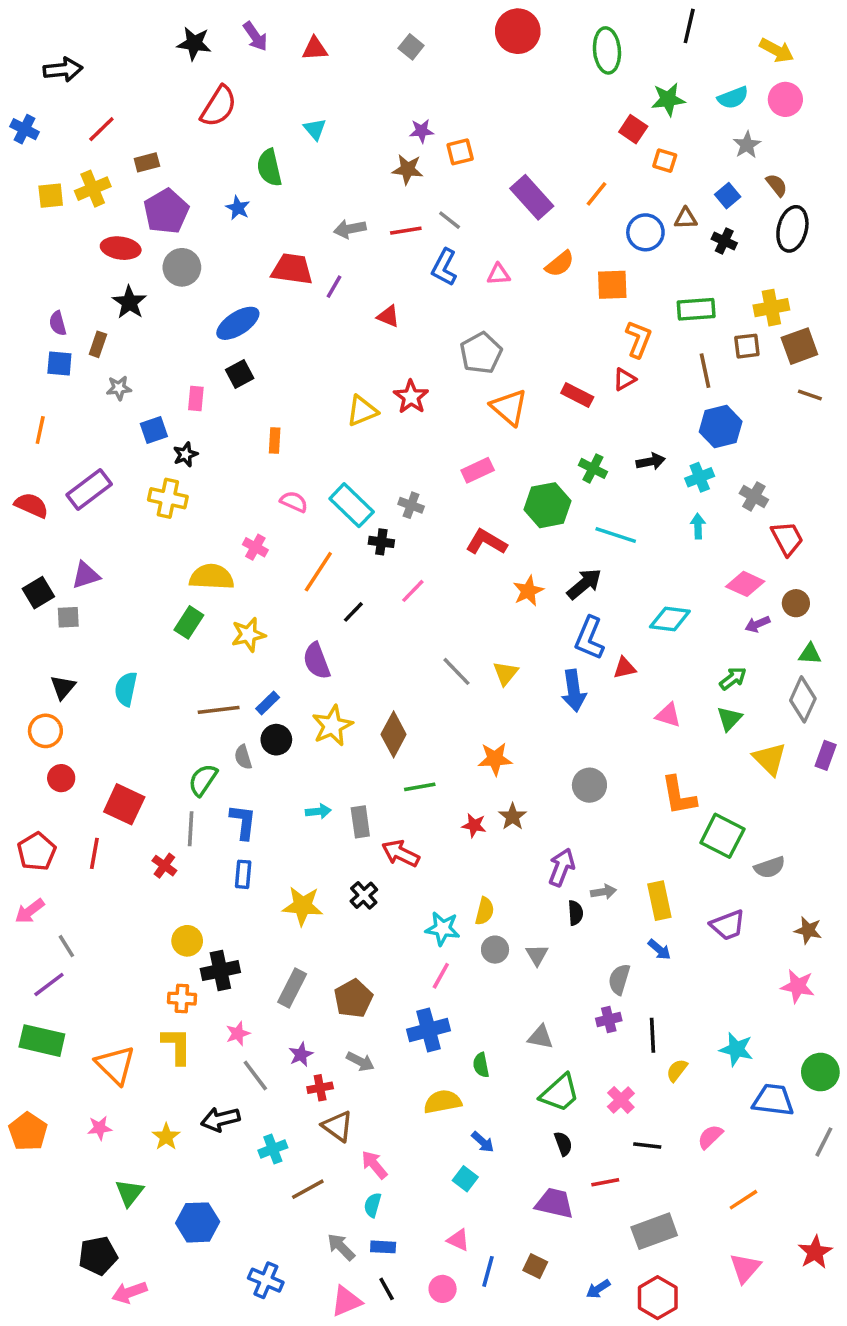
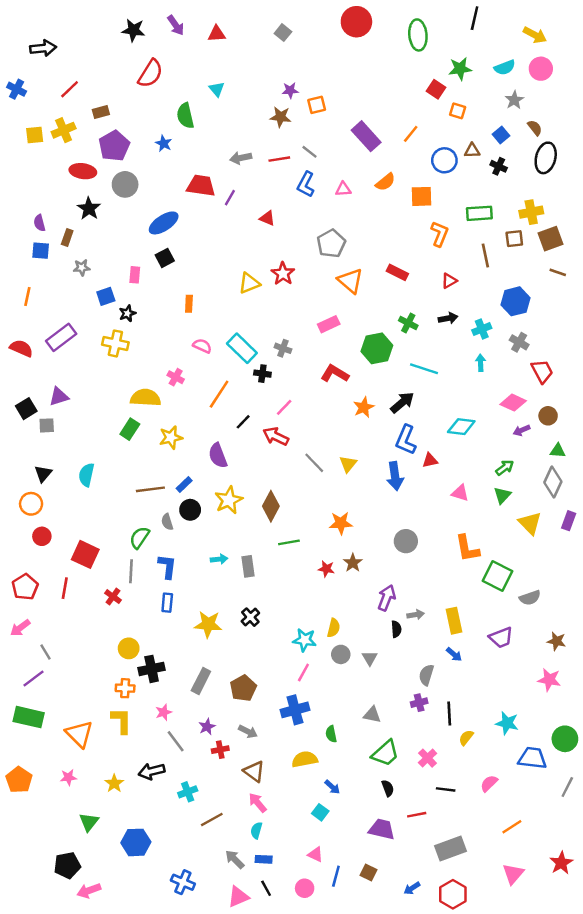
red triangle: (624, 379) -> (449, 281), moved
blue hexagon: (721, 427) -> (516, 301), moved
red arrow: (401, 853) -> (276, 436), moved
brown triangle: (338, 1126) -> (254, 771), moved

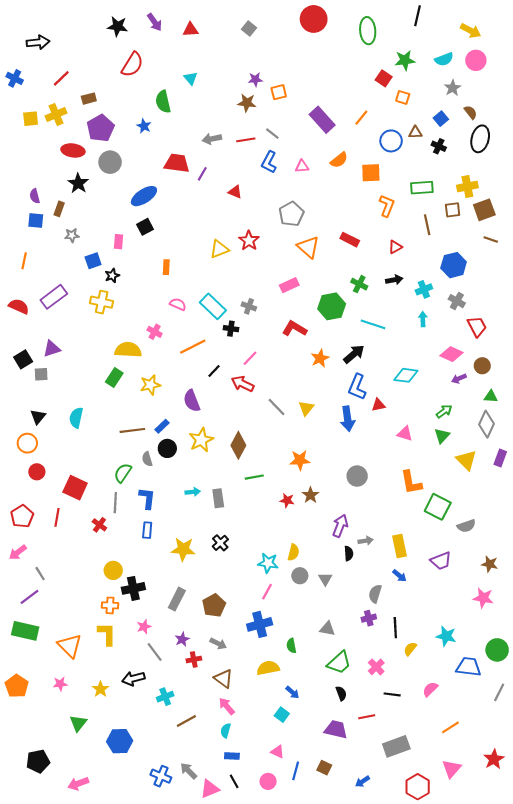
orange line: (219, 394) -> (193, 347), turned 30
gray arrow: (235, 859) -> (189, 771), moved
black pentagon: (67, 865) -> (38, 761), moved
red hexagon: (453, 894) -> (418, 787), moved

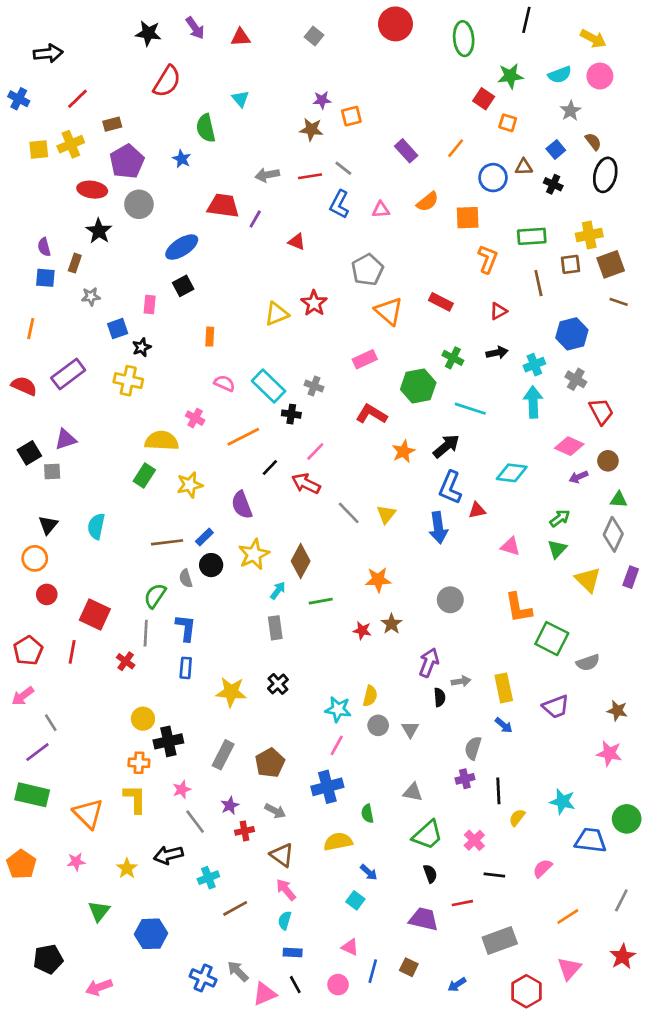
purple rectangle: (322, 120) -> (406, 151), size x0.7
cyan arrow: (423, 319) -> (533, 402), size x1.6
cyan arrow: (193, 492) -> (278, 590), moved, turned -48
gray line: (499, 692) -> (621, 900), moved

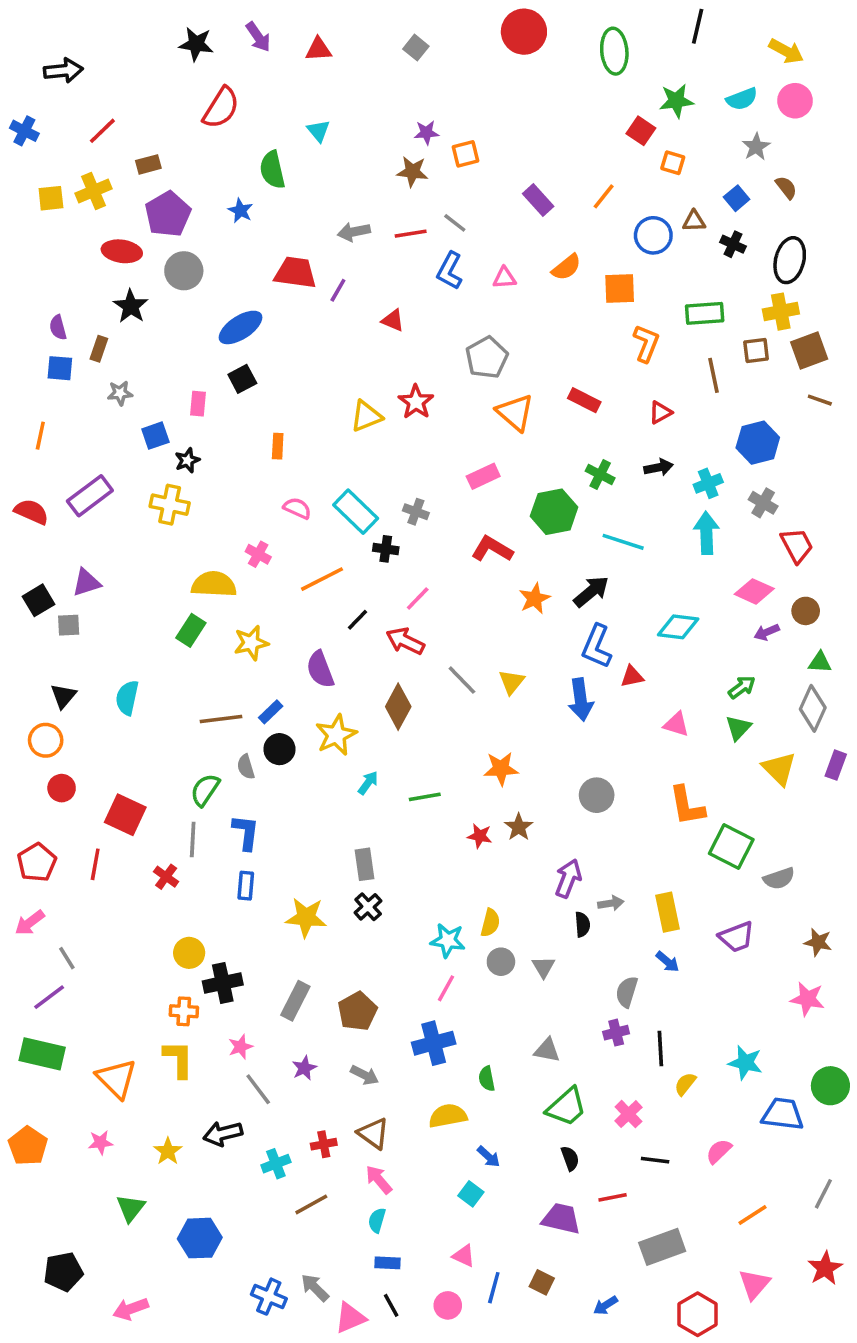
black ellipse: (605, 175) -> (790, 260), moved
brown diamond: (301, 561) -> (398, 707), moved
gray rectangle: (275, 628) -> (365, 864), moved
red cross: (245, 831) -> (324, 1144), moved

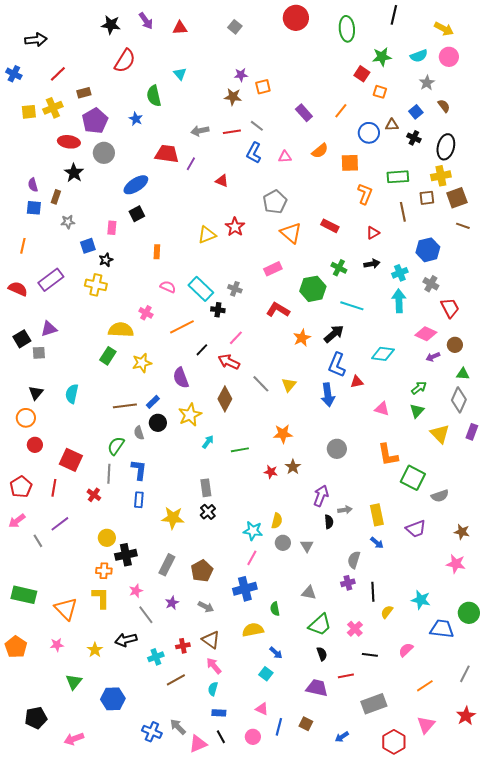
purple line: (49, 997) -> (60, 524), moved

